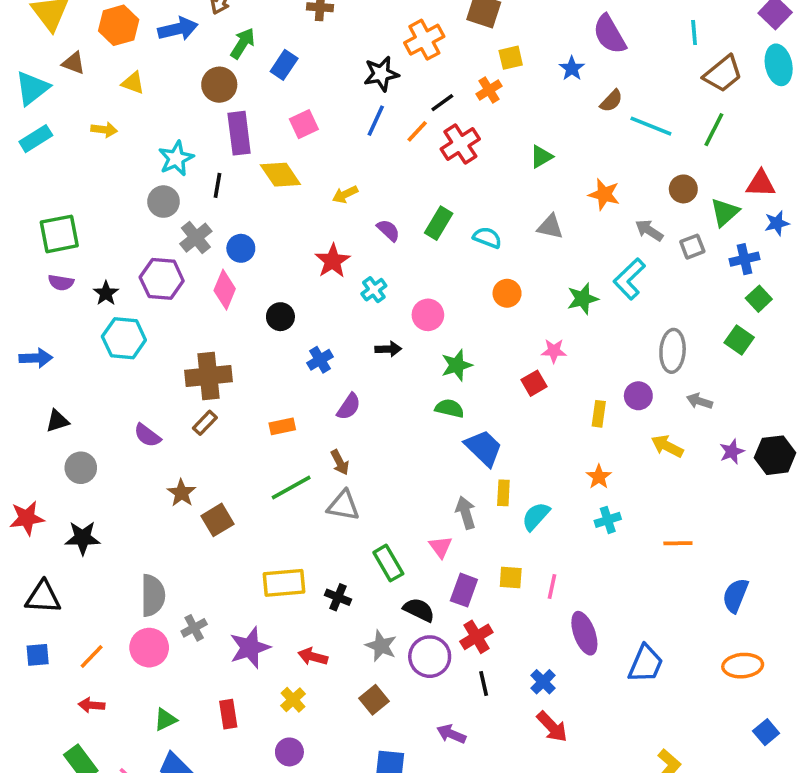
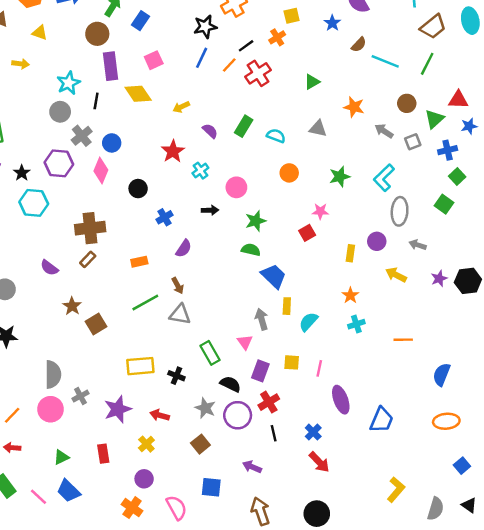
cyan L-shape: (629, 279) -> (384, 178), moved

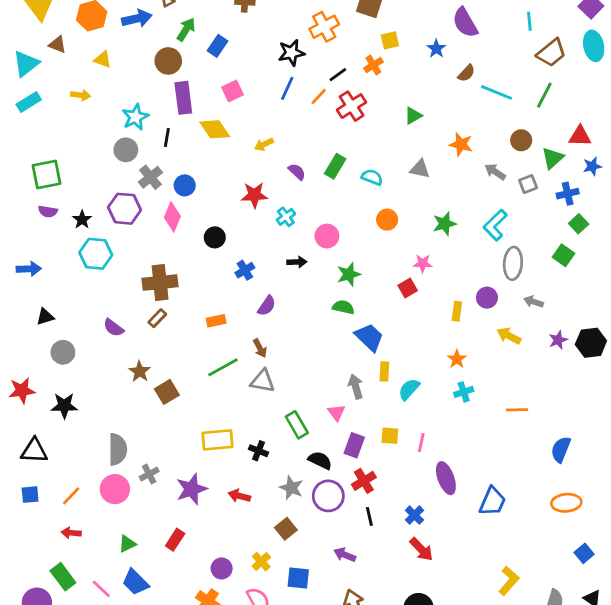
red star: (173, 151) -> (254, 195), turned 30
yellow cross: (146, 444) -> (261, 562), moved
red rectangle: (103, 454) -> (175, 540), turned 42

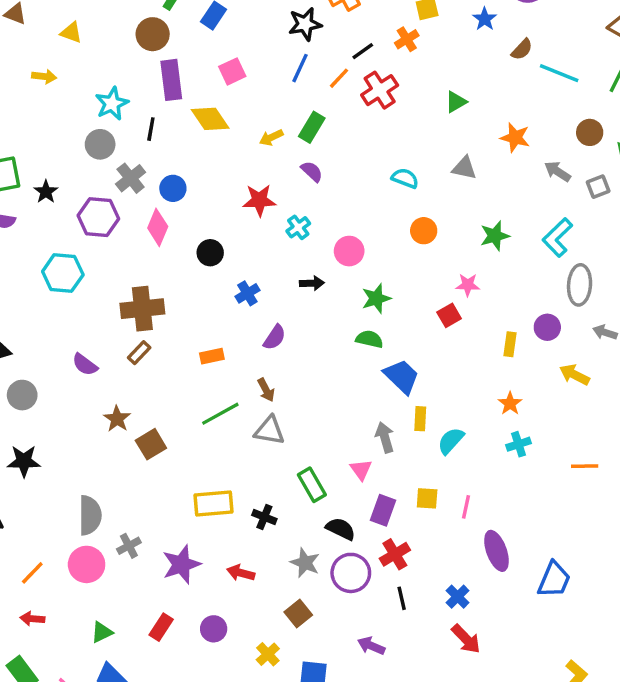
green rectangle: (335, 166) -> (312, 127), moved
black star: (82, 220) -> (46, 192), moved
purple circle: (222, 568) -> (214, 629), moved

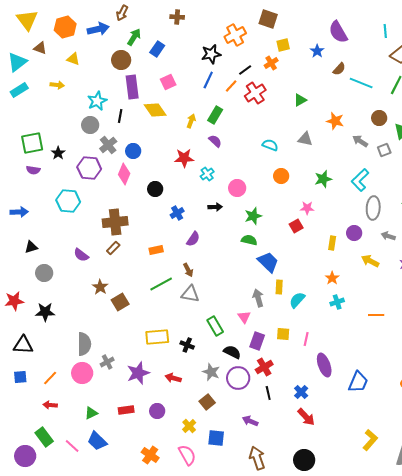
yellow arrow: (271, 138) -> (191, 121), turned 136
red rectangle: (161, 627) -> (126, 410), turned 49

